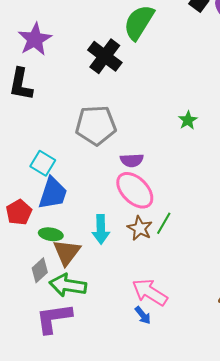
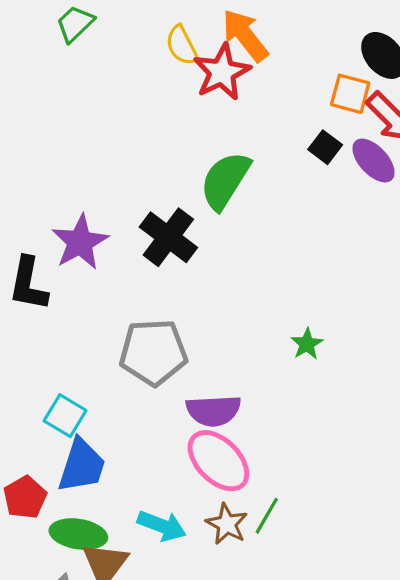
purple star: (35, 39) -> (80, 242), moved
purple semicircle: (132, 160) -> (213, 411), size x1.4
cyan arrow: (101, 229) -> (162, 526), turned -68
green ellipse: (51, 234) -> (78, 534), size x1.4

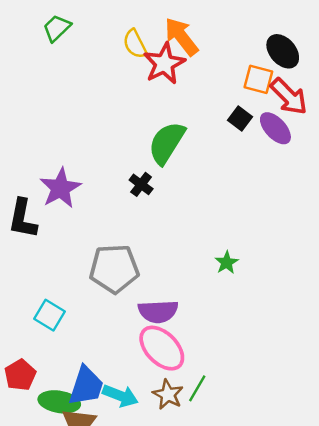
black cross: (168, 237) -> (141, 184), moved, size x0.6
blue trapezoid: (82, 466) -> (86, 386), moved

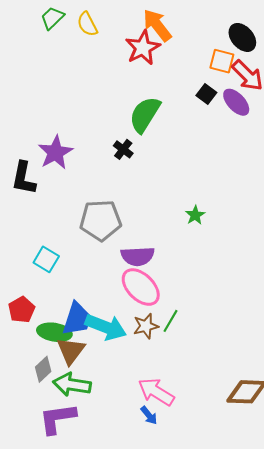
yellow semicircle: (135, 44) -> (87, 24), moved
brown star: (168, 395) -> (146, 326), turned 30
cyan arrow: (120, 396) -> (106, 327), size x1.4

